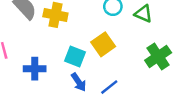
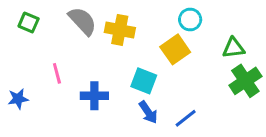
green triangle: (143, 14) -> (233, 48), moved, turned -30
yellow square: (103, 44) -> (175, 49), moved

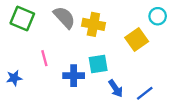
cyan circle: (190, 20) -> (158, 16), moved
green square: (29, 23) -> (22, 19), size x1.5
cyan square: (144, 81) -> (98, 64), moved, turned -30

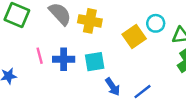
cyan circle: (158, 16) -> (156, 23), moved
blue cross: (74, 76) -> (64, 59), moved

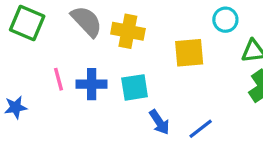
cyan circle: (156, 23) -> (225, 20), moved
yellow square: (134, 37) -> (189, 53), turned 30

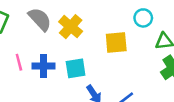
yellow cross: (128, 31) -> (71, 27), turned 30

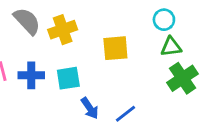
cyan circle: (143, 18) -> (164, 20), moved
yellow cross: (71, 27) -> (63, 30), turned 30

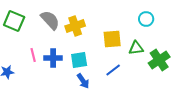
green triangle: (171, 47) -> (136, 48), moved
blue arrow: (90, 108) -> (83, 81), moved
blue line: (125, 114) -> (113, 70), moved

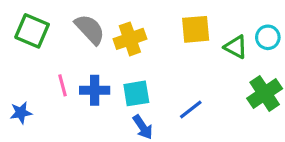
cyan circle: (146, 19) -> (268, 37), moved
yellow square: (112, 39) -> (196, 29), moved
green triangle: (136, 48) -> (236, 47), moved, turned 35

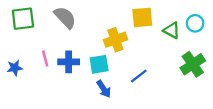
green square: (32, 31) -> (23, 19), turned -30
yellow cross: (130, 39) -> (115, 40), moved
blue star: (21, 113) -> (15, 68), moved

